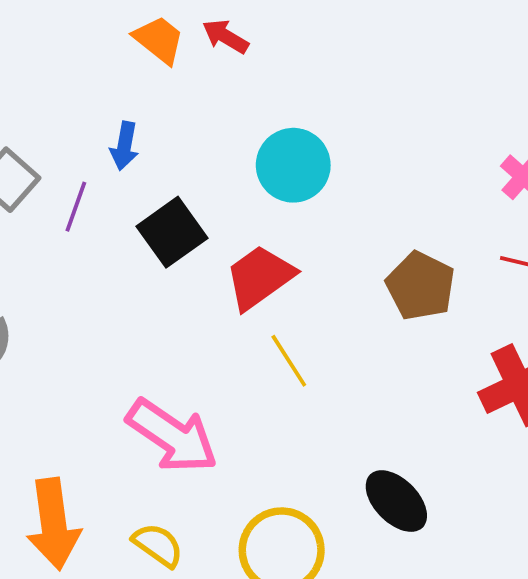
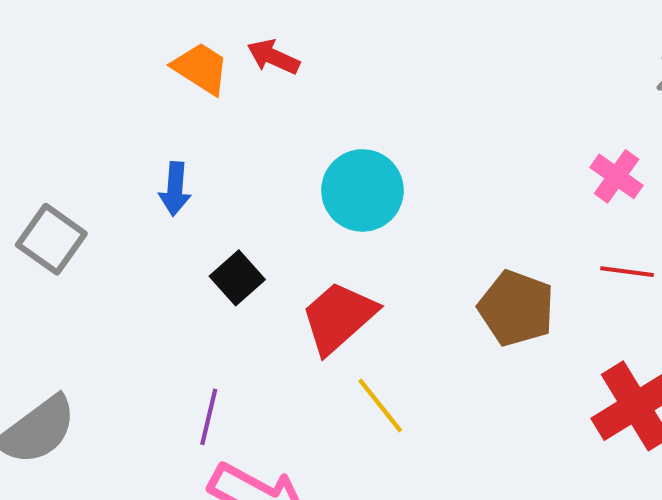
purple line: (76, 207) -> (209, 417), moved
black square: (172, 232) -> (237, 278), size x0.7

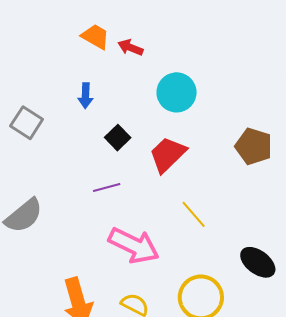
red arrow: (273, 57) -> (130, 47), moved
yellow line: (380, 406) -> (194, 214), moved
purple line: (209, 417) -> (107, 188), moved, turned 64

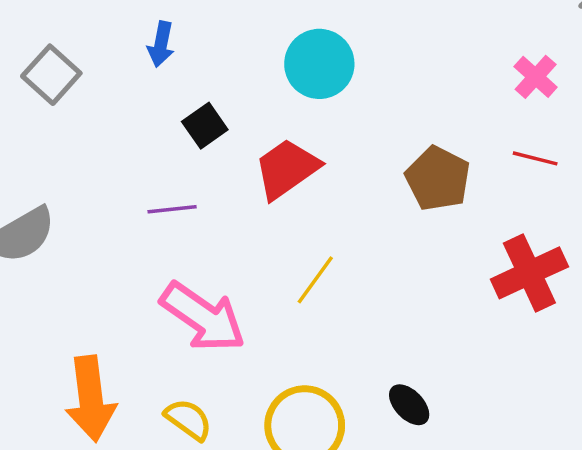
yellow line: (194, 214) -> (315, 280), turned 68
black ellipse: (258, 262) -> (409, 405), moved, size x0.7

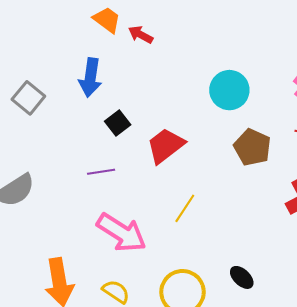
blue arrow: (161, 44) -> (90, 78), size x1.5
cyan circle: (319, 64) -> (229, 90), moved

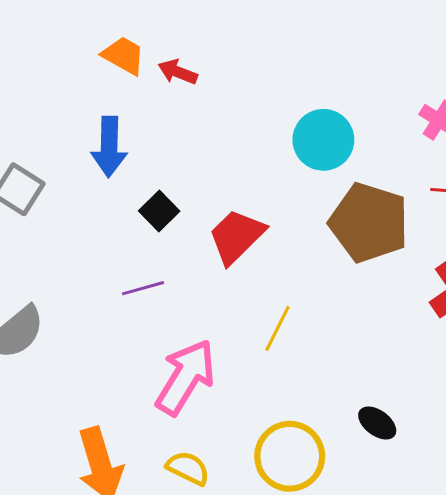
brown pentagon: (252, 147) -> (369, 223), size x1.4
pink arrow: (121, 233) -> (186, 377), turned -84

